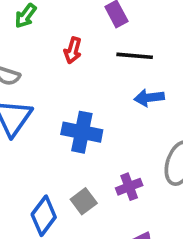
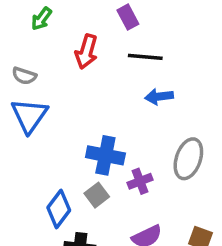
red arrow: (73, 50) -> (86, 52), size x1.4
blue cross: (82, 132) -> (105, 155), moved

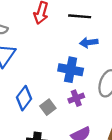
blue cross: (105, 155) -> (71, 70), moved
blue diamond: (59, 209) -> (24, 98), moved

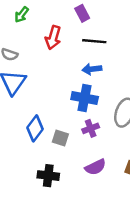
blue arrow: (89, 42) -> (92, 69), moved
gray square: (48, 107) -> (60, 138), turned -35

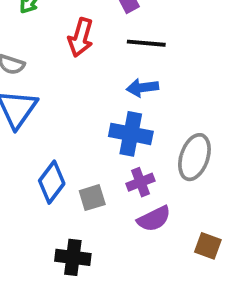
gray square: (60, 138) -> (92, 198), turned -35
purple semicircle: (95, 167) -> (154, 219), moved

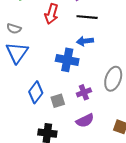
blue cross: (131, 134) -> (67, 60), moved
purple semicircle: (154, 219) -> (85, 121), moved

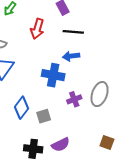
purple cross: (84, 92) -> (74, 99), moved
purple semicircle: (85, 121) -> (61, 145), moved

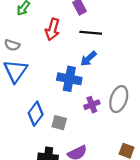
blue arrow: (71, 56) -> (88, 59), turned -35
gray square: (44, 116) -> (59, 123), turned 32

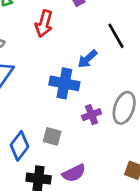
black line: (91, 33) -> (116, 36), moved, turned 55
blue diamond: (36, 114) -> (20, 146), moved

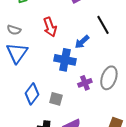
red arrow: (44, 24) -> (50, 27), moved, turned -36
blue diamond: (20, 146) -> (32, 94), moved

